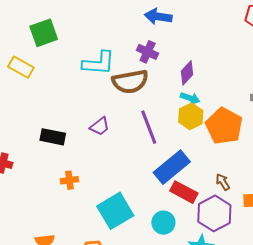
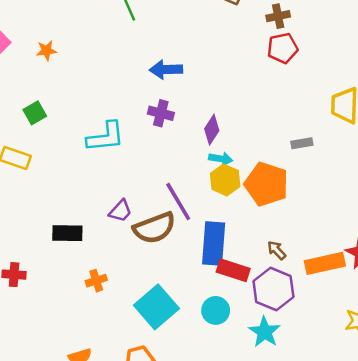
green square: (44, 33) -> (35, 113), size x0.7
brown semicircle: (130, 82) -> (154, 228), moved
blue rectangle: (172, 167) -> (214, 243), turned -36

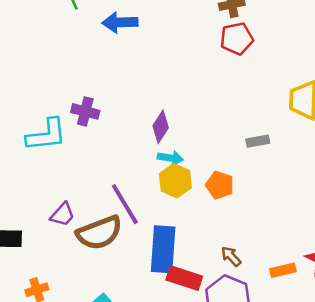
blue arrow: (166, 70) -> (120, 22), moved
purple cross: (161, 113) -> (85, 111), moved
orange pentagon: (266, 184) -> (220, 185), size x0.6
orange rectangle: (325, 263) -> (283, 270), size x0.6

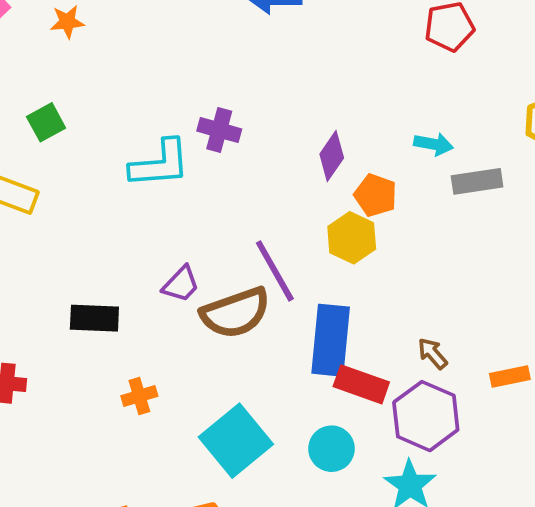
gray rectangle: (258, 141) -> (477, 181), size x1.4
cyan arrow: (170, 158) -> (433, 144), moved
orange pentagon: (220, 185) -> (375, 195), moved

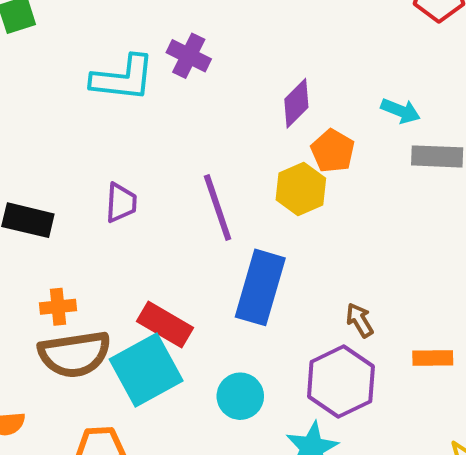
purple trapezoid: (181, 284) -> (121, 203), turned -51
brown semicircle: (236, 313) -> (75, 354), moved
red rectangle: (361, 384) -> (165, 325), moved

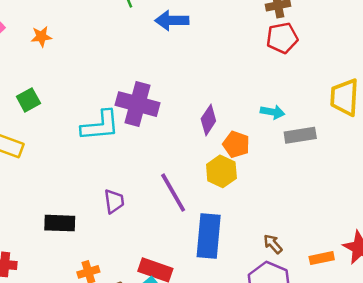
purple cross: (189, 56) -> (137, 104), size x1.6

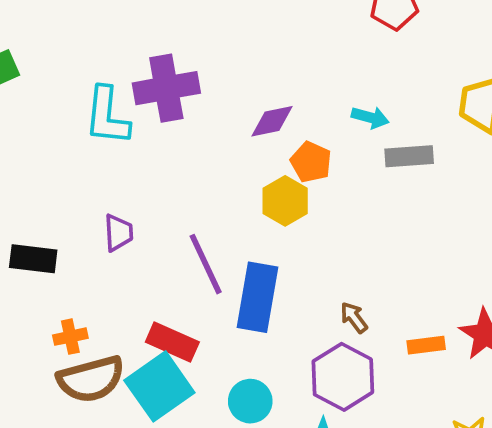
purple cross: (137, 104) -> (166, 88), turned -30
purple diamond: (208, 120) -> (272, 121), turned 40
cyan L-shape: (100, 126) -> (107, 116), turned 96
purple line: (173, 193) -> (206, 264), moved

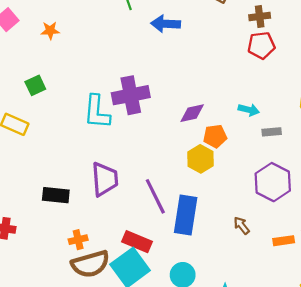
gray rectangle: (409, 156) -> (272, 132), size x0.7
orange pentagon: (311, 162) -> (215, 136), turned -30
purple trapezoid: (118, 233) -> (105, 179), size x1.6
purple hexagon: (343, 377) -> (273, 182), moved

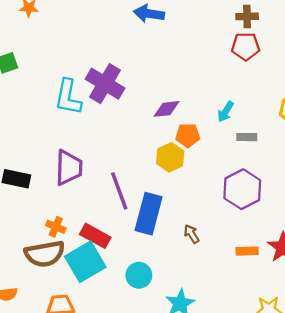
purple cross: (131, 95) -> (105, 84), turned 36
cyan arrow: (249, 110) -> (225, 112), turned 102
brown arrow: (242, 226) -> (192, 234), moved
orange cross: (78, 240) -> (56, 227), moved, turned 30

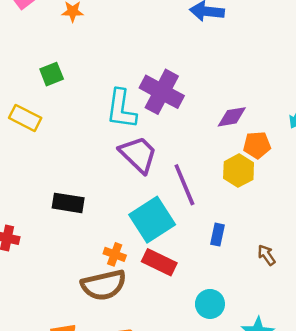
purple trapezoid: (69, 168) -> (138, 154), moved, turned -45
purple line: (119, 191) -> (184, 185), moved
blue rectangle: (149, 214) -> (218, 235), size x0.5
cyan square: (85, 262) -> (152, 220), moved

